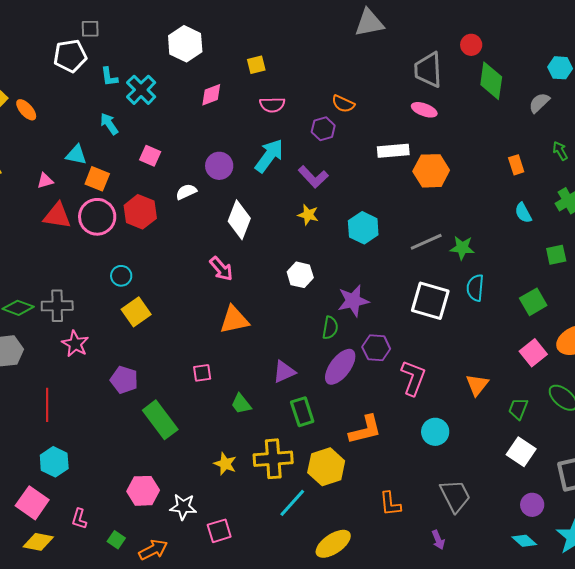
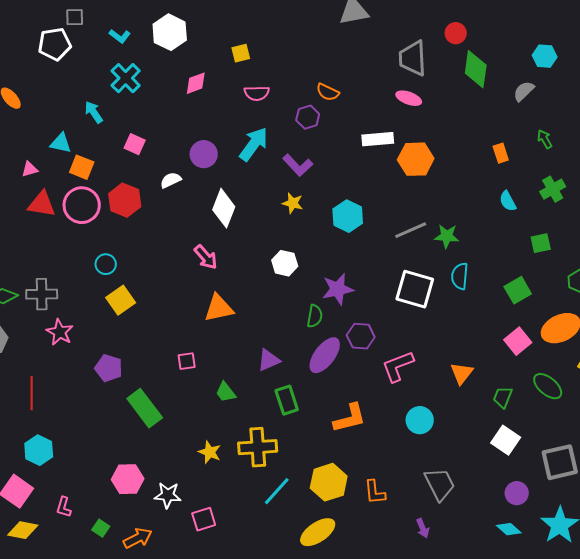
cyan L-shape: (109, 77) -> (120, 36), moved, turned -45
pink L-shape: (413, 378) -> (398, 366), turned -132
yellow hexagon: (326, 467) -> (329, 482), moved

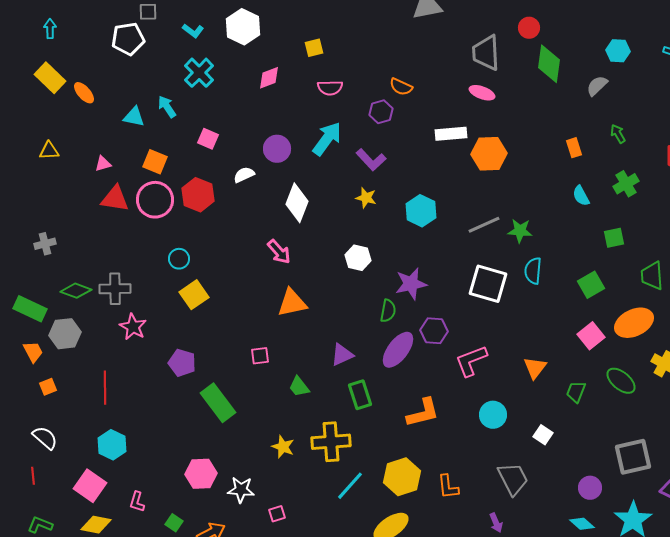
cyan triangle: (61, 143) -> (134, 117), moved
white square: (506, 440) -> (543, 435), moved, size x0.7
pink square: (204, 519) -> (277, 514), size x0.7

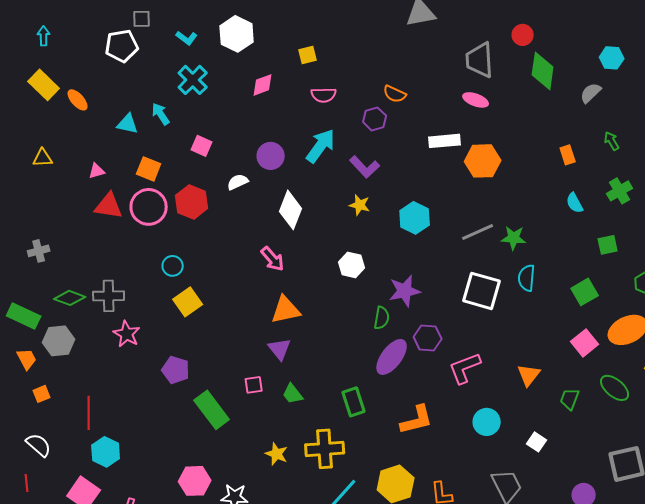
purple triangle: (342, 355) -> (280, 349), moved, turned -45
pink square: (260, 356) -> (254, 385), moved
red line: (105, 388) -> (89, 413), moved

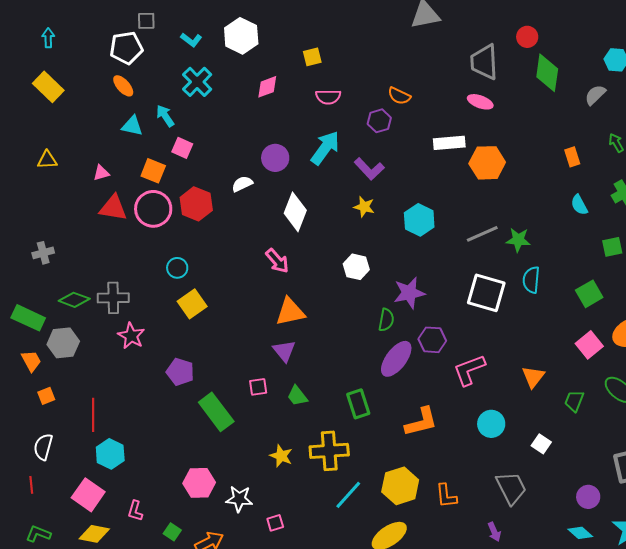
orange ellipse: (78, 100) -> (123, 86), moved
pink square: (202, 146) -> (182, 148), moved
white semicircle: (39, 445) -> (43, 447), turned -116

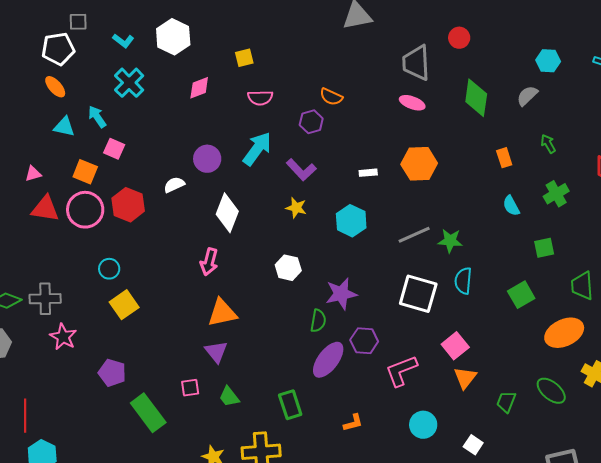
green diamond: (547, 73) -> (476, 98), moved
white rectangle: (449, 143) -> (368, 173), moved, size x0.6
pink arrow: (277, 261) -> (209, 262), turned 56
pink square: (589, 345) -> (455, 346), moved
orange L-shape: (421, 422) -> (353, 423), size x0.6

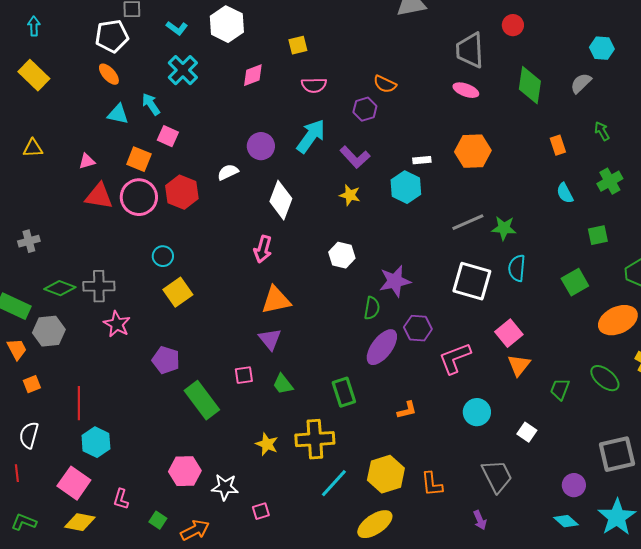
cyan hexagon: (351, 221) -> (406, 187), moved

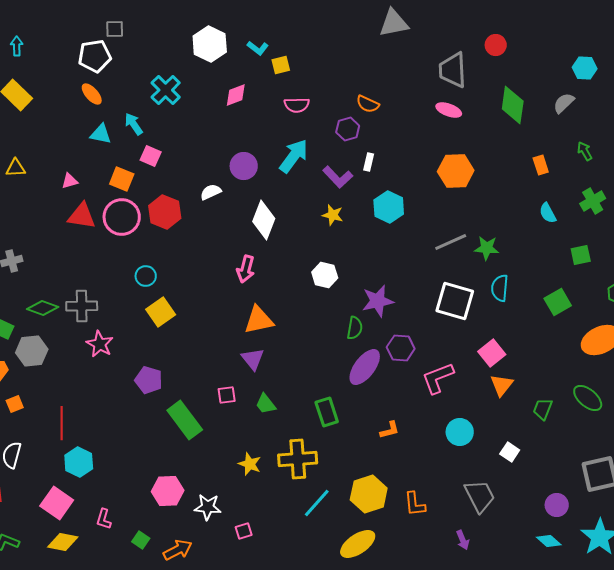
cyan L-shape: (177, 28) -> (258, 48), moved
white rectangle: (422, 160) -> (369, 162), moved, turned -72

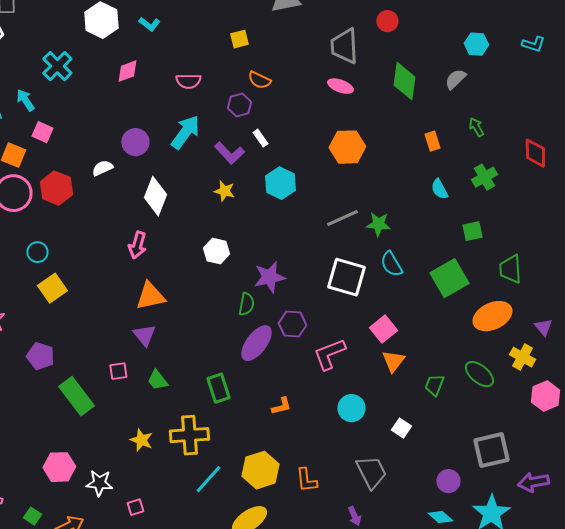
yellow square: (281, 65) -> (239, 39), moved
white rectangle: (369, 162) -> (260, 138), turned -48
cyan semicircle: (500, 288) -> (391, 264), turned -36
green square: (558, 302) -> (449, 278), size x1.4

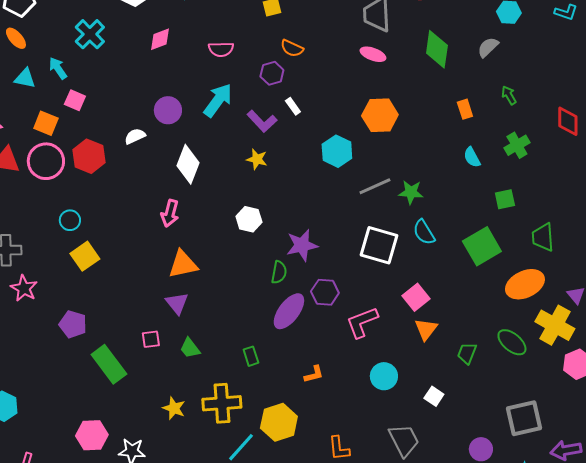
cyan hexagon: (280, 183) -> (337, 151), moved
yellow cross: (522, 357) -> (555, 325), size x1.5
green rectangle: (218, 388) -> (251, 356), size x0.7
yellow hexagon: (260, 470) -> (279, 422), moved

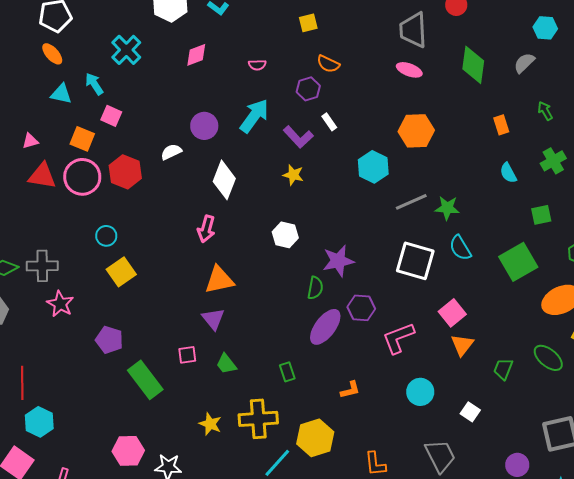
pink semicircle: (221, 49) -> (257, 65), size x0.7

